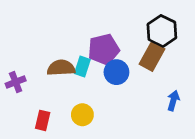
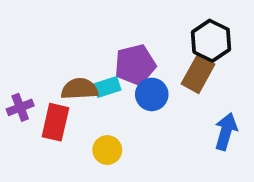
cyan rectangle: (82, 66) -> (107, 87), turned 54
blue arrow: (173, 101) -> (226, 131), size x1.4
red rectangle: (43, 120) -> (55, 122), moved, size x1.4

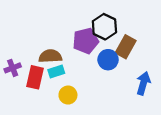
black hexagon: (211, 41) -> (104, 27), moved
cyan rectangle: (107, 87) -> (56, 71), moved
blue circle: (152, 94) -> (108, 60), moved

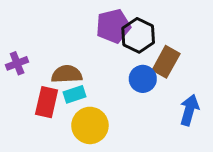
purple pentagon: (86, 41) -> (113, 26), moved
purple cross: (13, 68) -> (17, 63), moved
yellow circle: (68, 95) -> (90, 125), size x1.5

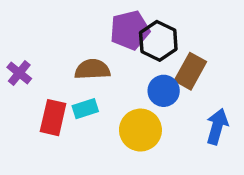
purple cross: (17, 63) -> (19, 73), turned -30
brown semicircle: (67, 74) -> (92, 69), moved
yellow circle: (90, 125) -> (140, 130), moved

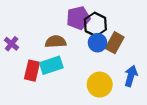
blue circle: (164, 91) -> (98, 43), moved
cyan rectangle: (85, 109) -> (51, 65), size x1.5
yellow circle: (140, 130) -> (100, 85), moved

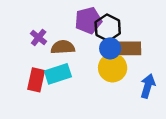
brown rectangle: (115, 43) -> (130, 48), turned 60
purple cross: (12, 44) -> (39, 37), moved
yellow circle: (100, 85) -> (113, 68), moved

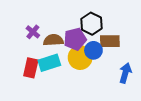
purple pentagon: (88, 20) -> (75, 39), moved
blue circle: (110, 48) -> (93, 50), moved
yellow circle: (113, 68) -> (80, 58), moved

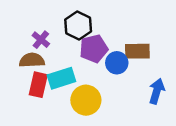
black hexagon: (91, 24) -> (78, 25), moved
brown semicircle: (53, 40) -> (32, 60), moved
yellow circle: (80, 58) -> (86, 100), moved

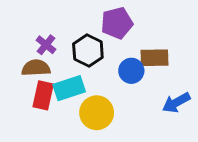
black hexagon: (78, 25) -> (88, 51), moved
purple pentagon: (94, 49) -> (117, 23), moved
blue arrow: (157, 91) -> (176, 103), turned -135

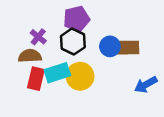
purple pentagon: (117, 23) -> (76, 19), moved
blue circle: (131, 71) -> (110, 46), moved
yellow circle: (97, 113) -> (80, 76), moved

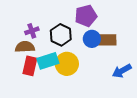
purple pentagon: (76, 19) -> (86, 16), moved
purple cross: (38, 37) -> (32, 31), turned 32

